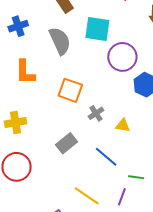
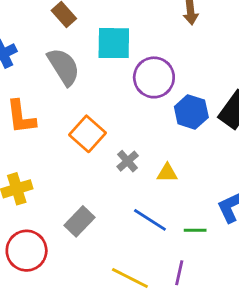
orange square: (70, 90) -> (88, 134), turned 30
gray rectangle: (66, 143) -> (79, 221), moved
green line: (136, 177) -> (195, 230), moved

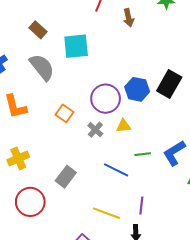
purple circle: (154, 77) -> (106, 99), moved
orange square: (88, 134) -> (64, 113), size x0.7
yellow triangle: (167, 173) -> (124, 126), moved
green line: (195, 230) -> (143, 154), moved

